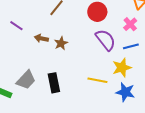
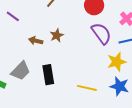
brown arrow: (41, 38) -> (36, 41), moved
yellow line: (97, 80) -> (87, 88), moved

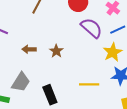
brown star: (57, 35) -> (56, 51), moved
black rectangle: (48, 75) -> (50, 95), moved

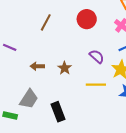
purple semicircle: (91, 28) -> (97, 56), moved, size x0.7
yellow line: (89, 84) -> (96, 85), moved

